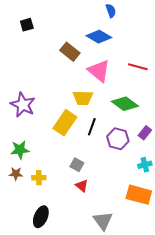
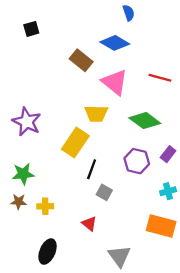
black line: (92, 127) -> (92, 169), moved
gray square: (77, 165) -> (104, 192), moved
red triangle: (82, 186) -> (89, 224), moved

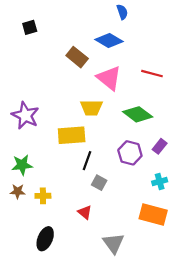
yellow rectangle: (75, 143) -> (72, 135), turned 52

